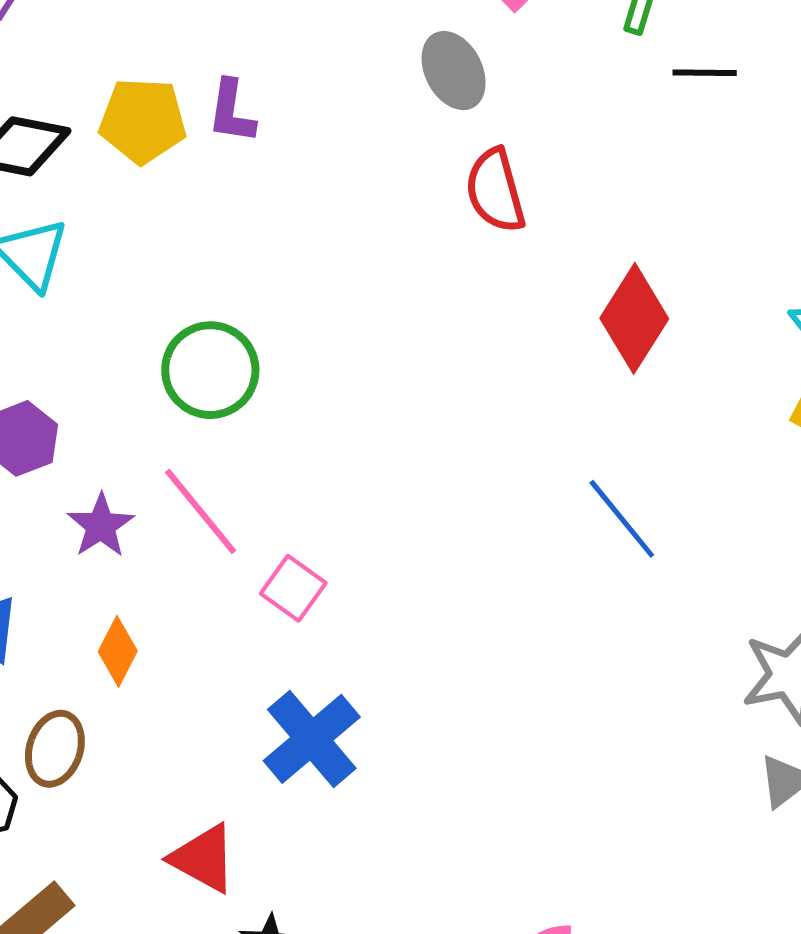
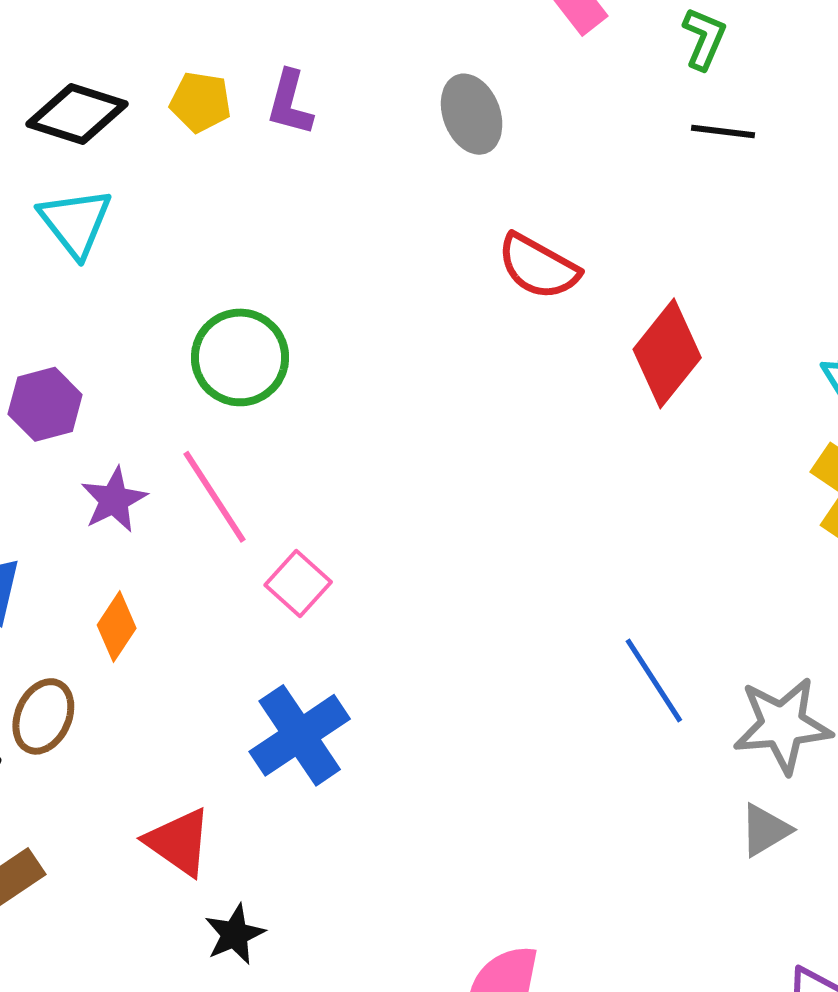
gray ellipse: (454, 71) -> (472, 114), moved
black line: (705, 73) -> (723, 132), moved
yellow pentagon: (143, 121) -> (201, 102), size x0.7
red semicircle: (495, 191) -> (538, 267), moved, turned -52
blue line: (622, 519) -> (654, 681), moved

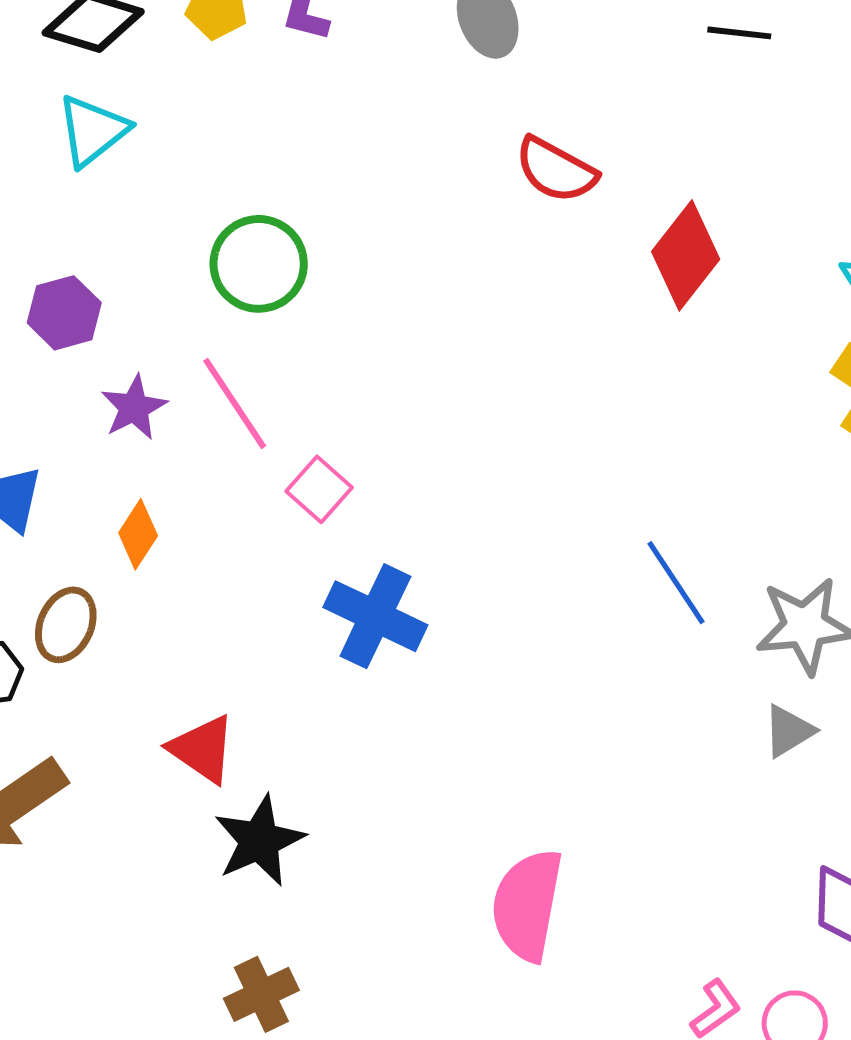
cyan triangle: (75, 222) -> (93, 130), turned 30
blue cross: (300, 735) -> (375, 616), moved, turned -30
black star: (235, 934) -> (259, 841), size x1.5

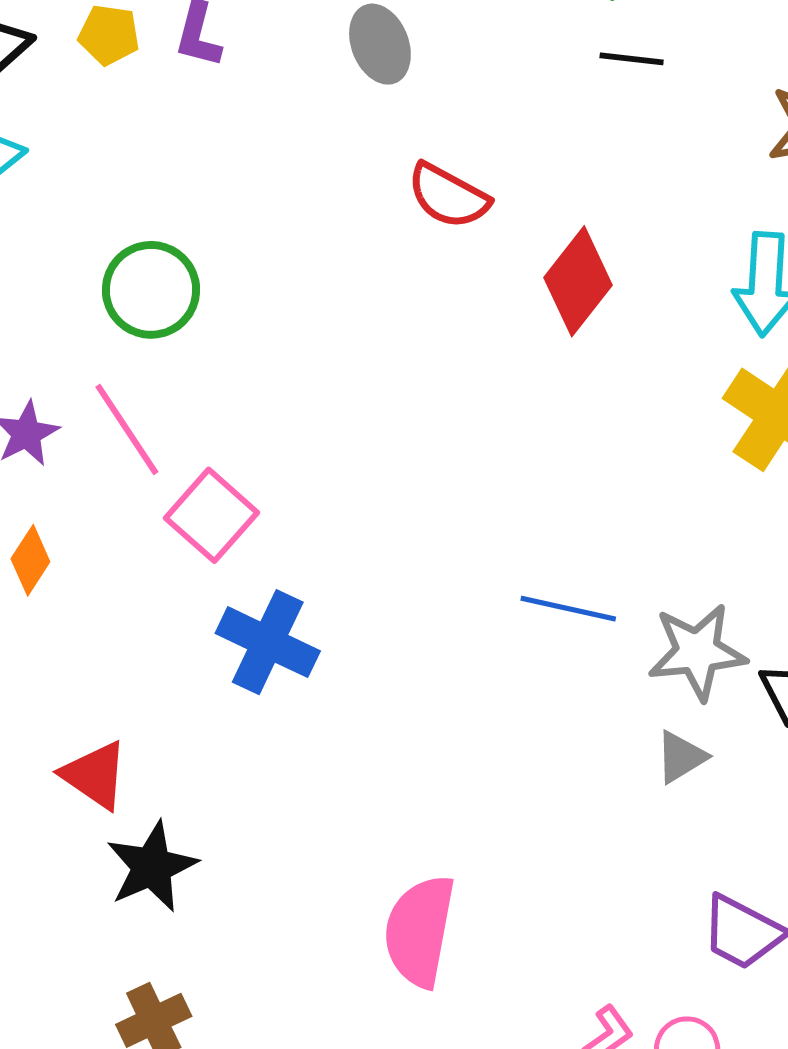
pink square: (319, 489) -> (211, 515), size x1.4
blue line: (676, 583) -> (568, 609), turned -44

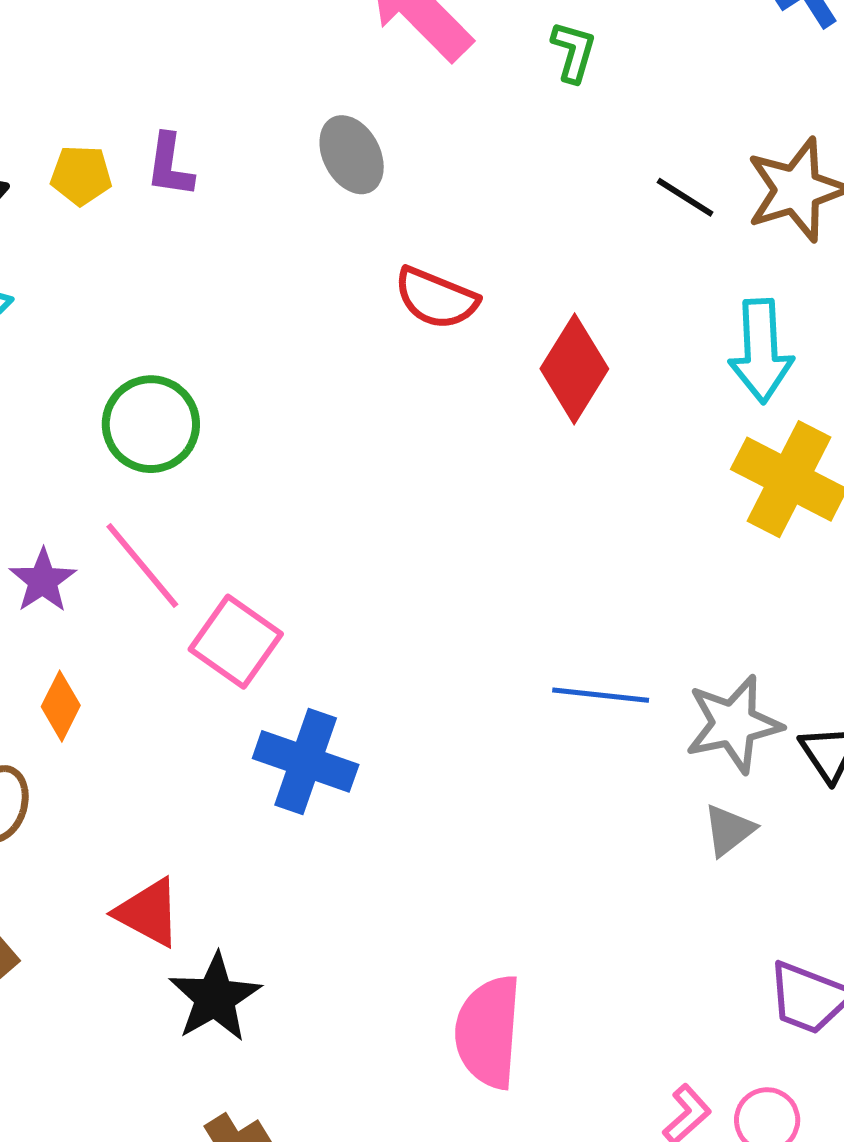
black line: (632, 59) -> (685, 197), moved, turned 32

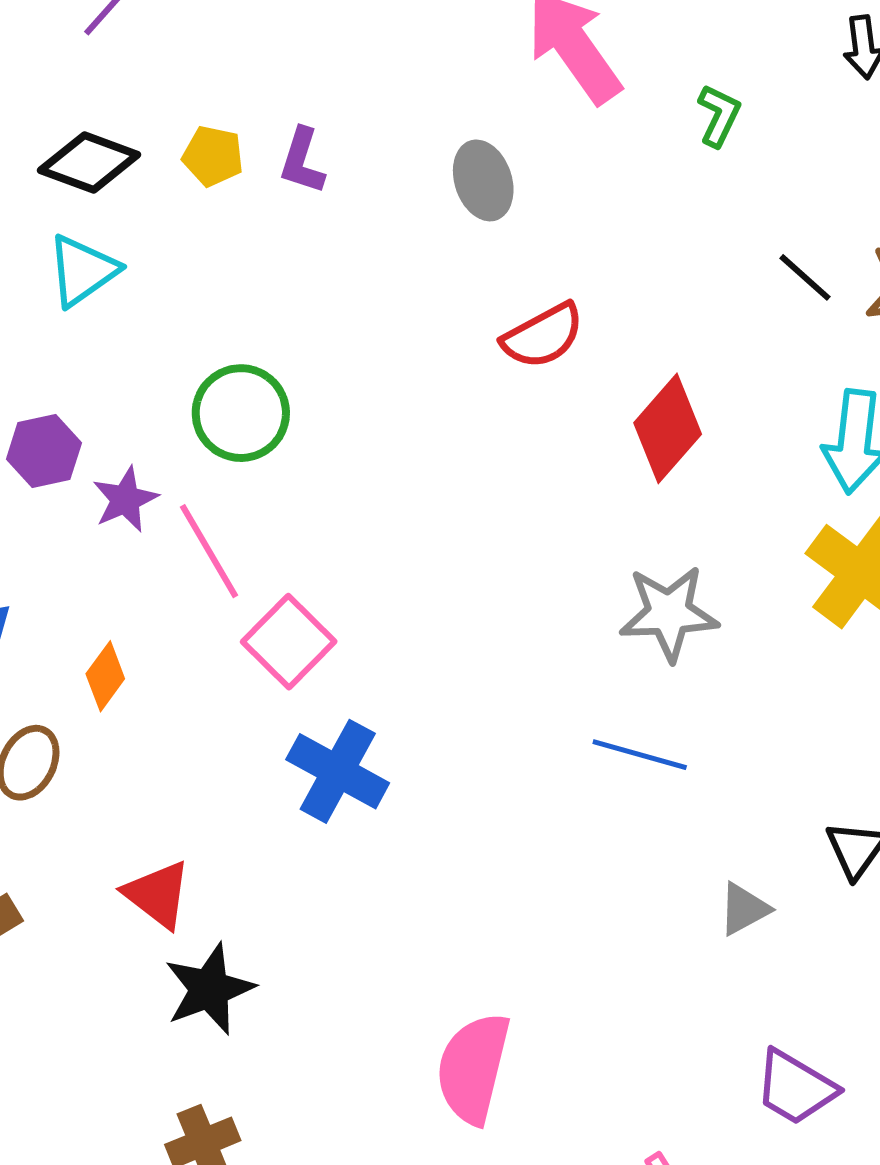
red semicircle: (436, 298) -> (543, 336), turned -60
purple star: (43, 581) -> (125, 499), moved
gray star: (734, 724) -> (669, 613), moved

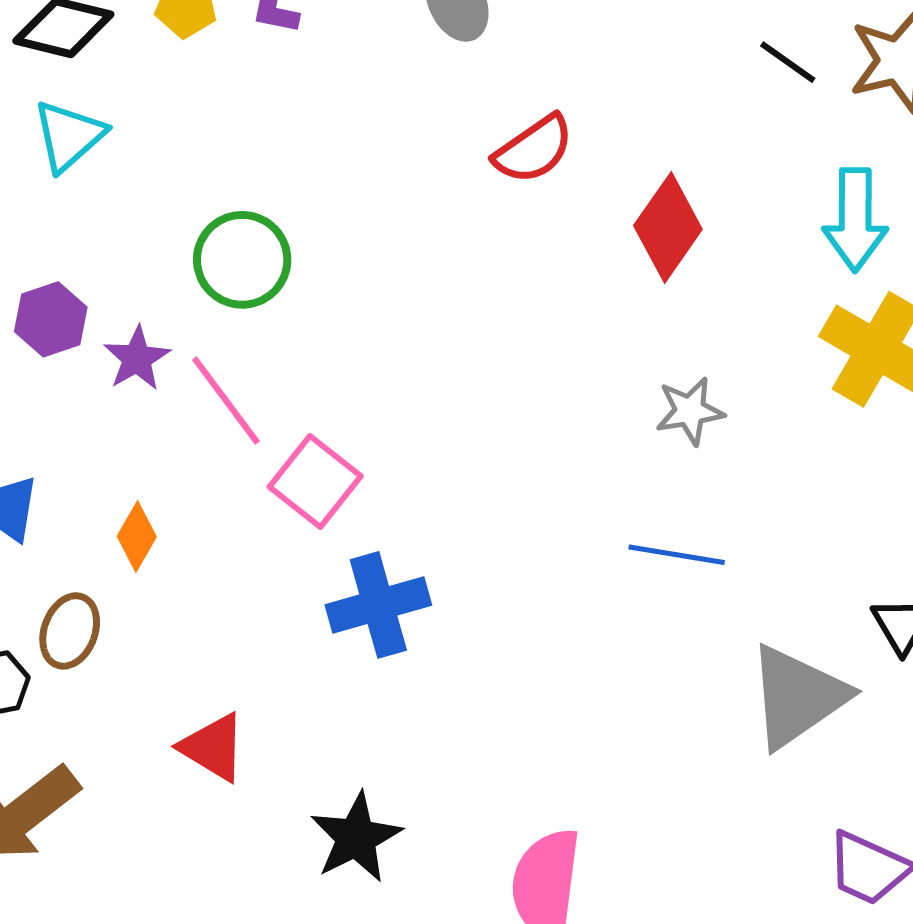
gray star: (669, 613) -> (690, 411), size x0.7
blue cross: (338, 771) -> (378, 605), turned -38
gray triangle: (744, 909) -> (797, 697), size x2.0
black star: (209, 989) -> (356, 838), moved

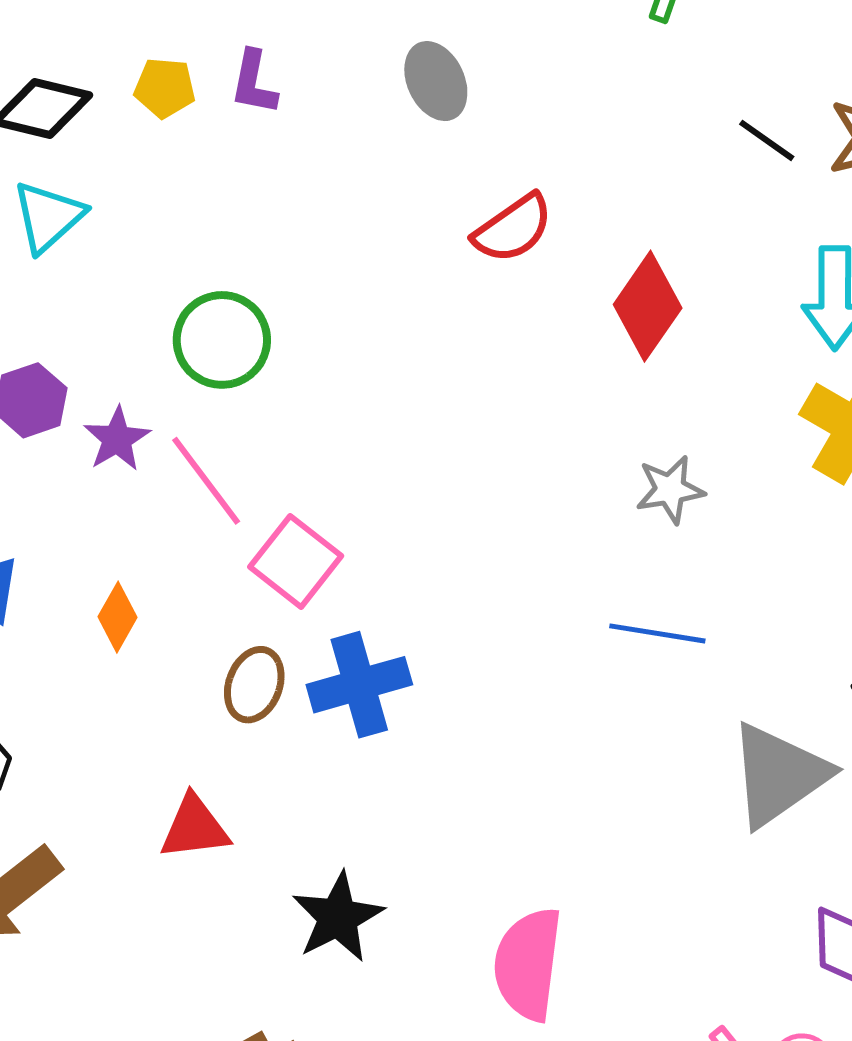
brown ellipse: (70, 631) -> (254, 685), moved
red triangle: (213, 747) -> (194, 828), turned -38

